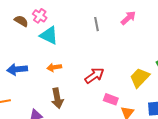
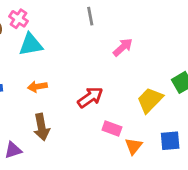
pink arrow: (128, 18) -> (123, 47), moved
gray line: (96, 24) -> (90, 16), moved
cyan triangle: (49, 35) -> (31, 45), turned -36

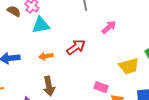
red arrow: (90, 97) -> (76, 47), moved
yellow trapezoid: (150, 100) -> (129, 66), turned -150

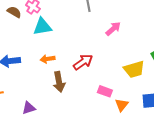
red arrow: (76, 47) -> (83, 62), moved
brown arrow: (49, 86) -> (59, 82), moved

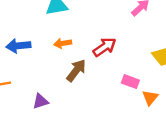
brown arrow: (59, 82) -> (76, 70), turned -132

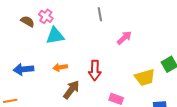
red arrow: (105, 47) -> (95, 70), turned 126

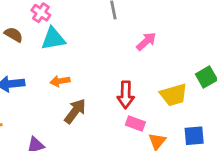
brown semicircle: (28, 21) -> (14, 35), moved
red arrow: (95, 70) -> (126, 95), moved

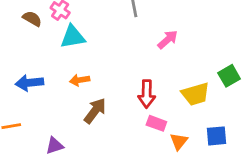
brown semicircle: (14, 35) -> (32, 19), moved

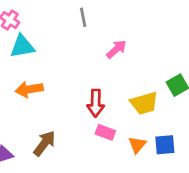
orange arrow: (80, 80) -> (29, 89), size x1.4
brown arrow: (95, 111) -> (44, 143), moved
orange triangle: (179, 141) -> (137, 145), moved

